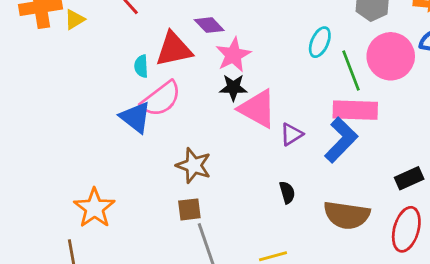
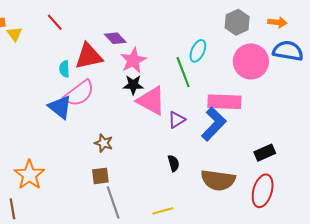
yellow triangle: (75, 19) -> (15, 34), turned -35
green line: (351, 70) -> (183, 72), moved
brown star: (194, 165) -> (104, 143), size x0.7

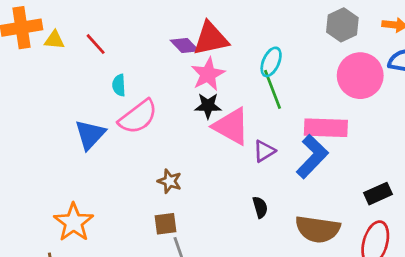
red line: (55, 22) -> (96, 44), moved
yellow triangle: (15, 34) -> (54, 40), turned -49
cyan ellipse: (198, 51) -> (271, 62), moved
red triangle: (89, 56) -> (211, 39), moved
blue triangle: (60, 107) -> (90, 135), moved, turned 35

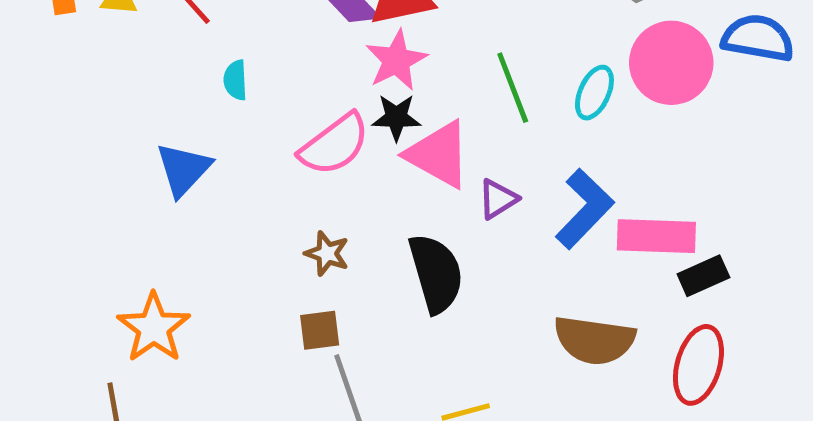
cyan ellipse: (271, 62) -> (594, 93), moved
pink semicircle: (138, 117) -> (334, 145), moved
pink rectangle: (326, 128) -> (656, 236), moved
black semicircle: (260, 207) -> (436, 273), moved, size x2.0

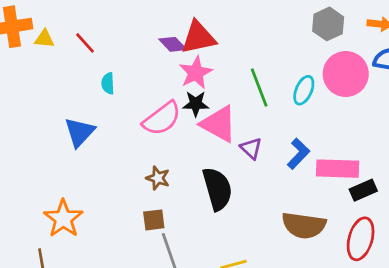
purple triangle: (498, 199) -> (251, 148), turned -45
blue L-shape: (585, 209) -> (298, 154), size x0.7

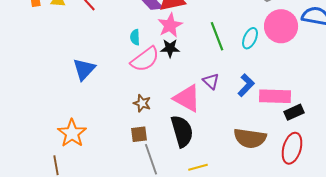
cyan semicircle: (108, 83) -> (135, 37), moved
pink triangle: (219, 124) -> (187, 98), moved
black semicircle: (217, 189) -> (182, 131), moved

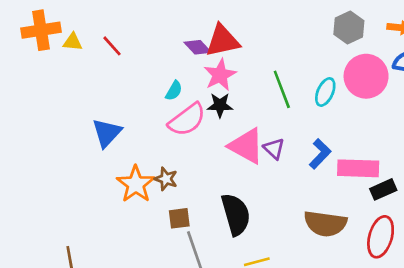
cyan semicircle: (135, 37) -> (174, 91), turned -147
pink triangle: (187, 98) -> (246, 146), moved
brown star: (142, 103) -> (166, 179), moved
orange star: (72, 133) -> (136, 184), moved

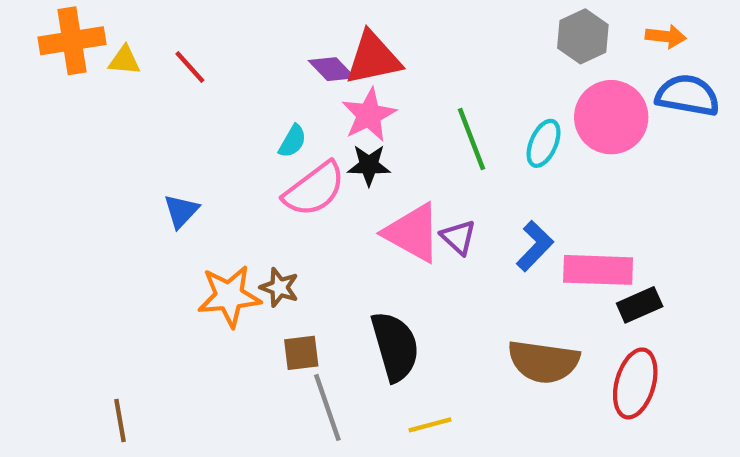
blue triangle: (107, 133) -> (181, 211), size x0.7
orange star: (136, 184) -> (229, 296), turned 30

